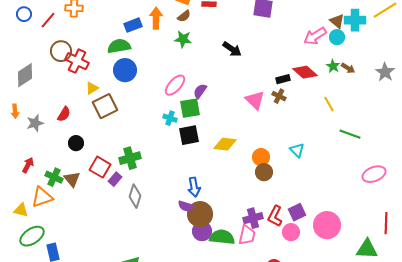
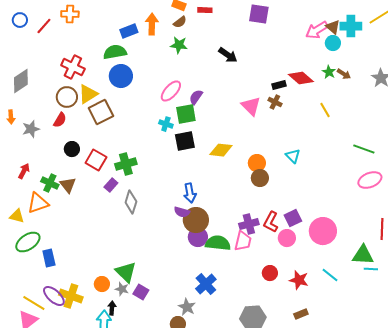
pink arrow: (315, 36) -> (317, 30), moved
brown circle: (61, 51) -> (67, 97), moved
yellow triangle: (92, 88) -> (88, 94), size x1.5
green line: (350, 134) -> (364, 149), moved
red square: (100, 167) -> (96, 160), moved

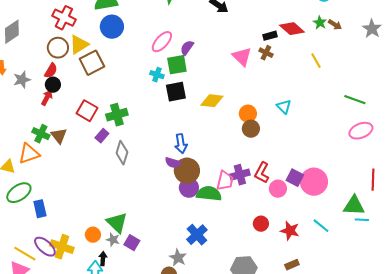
black circle: (72, 149) -> (53, 85), moved
red arrow: (24, 171) -> (47, 98), moved
purple square: (293, 218) -> (295, 178), moved, turned -36
pink trapezoid: (243, 241) -> (225, 181), moved

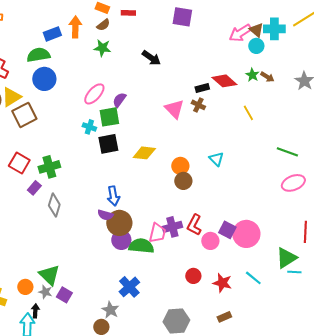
green triangle: (354, 206) -> (286, 258), turned -35

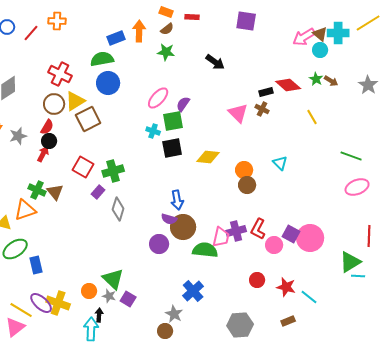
purple circle: (121, 240) -> (159, 244), moved
cyan line: (253, 278) -> (309, 297), moved

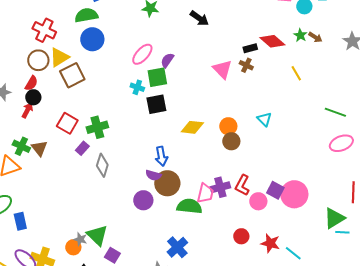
yellow diamond: (208, 157) -> (192, 127), moved
gray star: (109, 296) -> (80, 239), moved

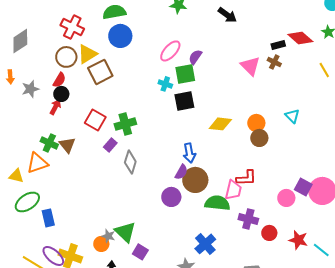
purple semicircle: (153, 175) -> (181, 172), turned -77
red L-shape: (242, 185) -> (246, 178), moved, turned -120
purple cross: (220, 187) -> (248, 219), moved, turned 30

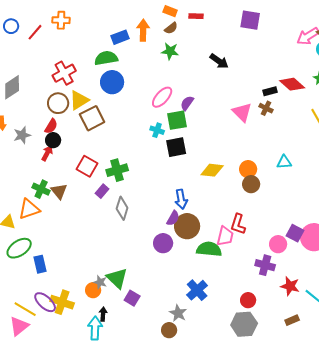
red cross: (72, 27) -> (64, 73), turned 35
cyan triangle: (292, 116) -> (284, 162), turned -49
red L-shape: (246, 178) -> (238, 224), turned 110
purple cross: (248, 219) -> (265, 265), moved
red circle: (269, 233) -> (248, 300), moved

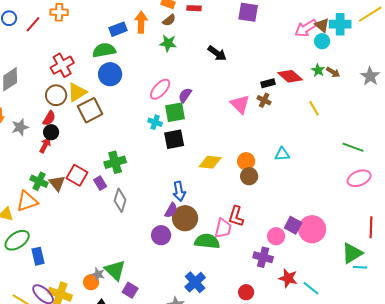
red square: (87, 166) -> (77, 175), moved
purple rectangle: (102, 191) -> (100, 183), turned -72

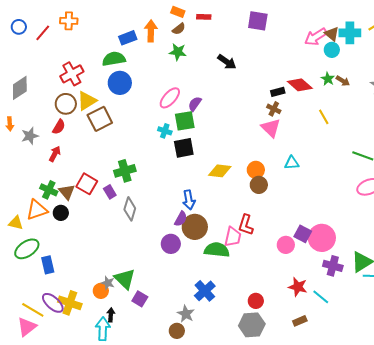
pink triangle: (240, 104) -> (271, 128), moved
black circle: (51, 132) -> (61, 213), moved
purple cross: (263, 257) -> (333, 266), moved

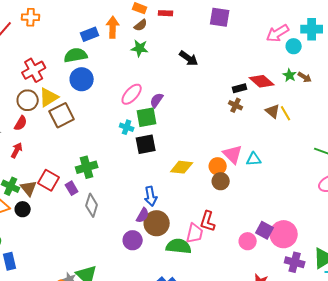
brown triangle: (332, 34) -> (273, 111), moved
pink triangle: (271, 128) -> (233, 154), moved

